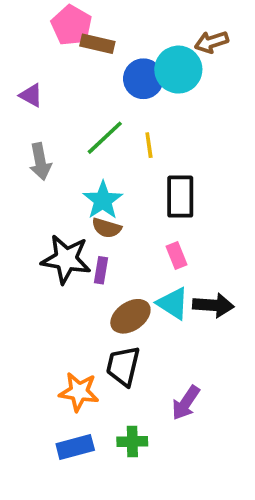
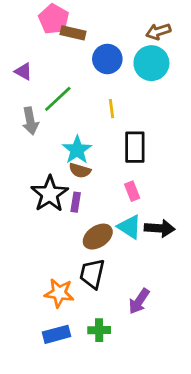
cyan circle: (178, 70) -> (151, 63), moved
green line: (105, 138) -> (58, 99), moved
black star: (66, 259) -> (50, 194), turned 30

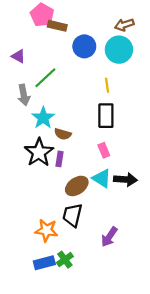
yellow line: (111, 109) -> (107, 85), moved
cyan star: (77, 150) -> (43, 118), moved
green cross: (99, 330) -> (65, 260), moved, turned -35

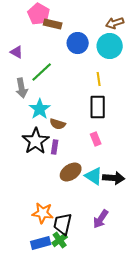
cyan triangle: (102, 178) -> (94, 176), moved
black arrow: (125, 179) -> (114, 178), moved
black trapezoid: (72, 215) -> (63, 224), moved

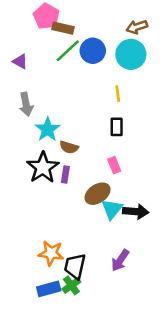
green line: (42, 72) -> (68, 51), moved
black rectangle: (98, 107) -> (117, 127), size x0.7
brown ellipse: (71, 172) -> (98, 194), moved
cyan triangle: (94, 176) -> (112, 209), turned 36

